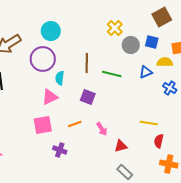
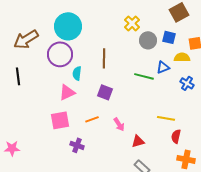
cyan circle: (51, 31) -> (68, 26), size x1.4
green line: (112, 74) -> (144, 76), moved

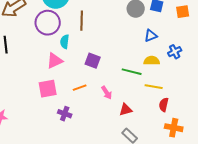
yellow semicircle: (182, 57) -> (152, 61), moved
brown line: (104, 58) -> (82, 21), moved
green line: (144, 76) -> (132, 72), moved
blue cross: (187, 83) -> (175, 52), turned 32

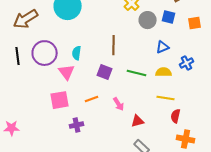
brown line: (82, 21) -> (114, 45), moved
purple circle: (48, 23) -> (45, 53), moved
pink triangle: (55, 61) -> (67, 72), turned -42
green line: (132, 72) -> (137, 73), moved
purple cross: (65, 114) -> (77, 125), turned -32

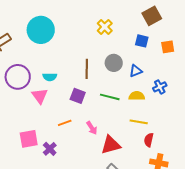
gray circle: (148, 20) -> (114, 63), moved
cyan semicircle: (77, 53) -> (50, 77), turned -96
pink square: (60, 100) -> (29, 139), moved
red triangle: (138, 121) -> (111, 145), size x1.5
purple cross: (77, 125) -> (50, 149), turned -32

